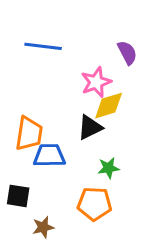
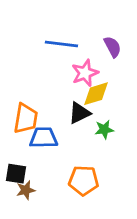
blue line: (43, 46) -> (61, 44), moved
green star: (109, 168) -> (104, 129), moved
brown star: (43, 227) -> (26, 190), moved

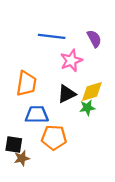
yellow diamond: (96, 94) -> (92, 92), moved
orange trapezoid: (26, 118) -> (26, 84), moved
orange pentagon: (84, 180) -> (54, 138), moved

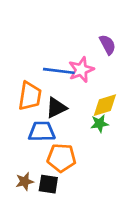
blue line: (52, 36) -> (59, 71), moved
black triangle: (67, 94) -> (56, 108), moved
black square: (14, 144) -> (48, 184), moved

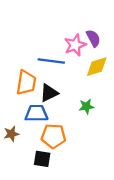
pink star: (81, 70) -> (75, 45), moved
yellow diamond: (105, 105) -> (97, 67), moved
brown star: (25, 181) -> (11, 134), moved

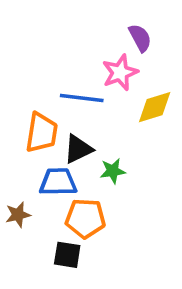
purple semicircle: (93, 38) -> (140, 38), moved
green star: (87, 107) -> (113, 171), moved

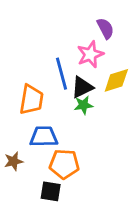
blue line: (82, 98) -> (62, 74), turned 68
black triangle: (78, 149) -> (82, 87), moved
green star: (113, 171) -> (83, 105), moved

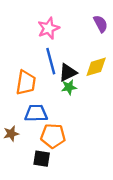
purple semicircle: (105, 28) -> (101, 24), moved
pink star: (90, 54) -> (48, 28), moved

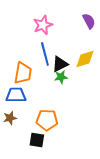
blue trapezoid: (36, 113) -> (16, 95), moved

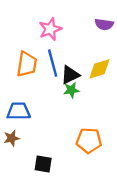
purple semicircle: (89, 21) -> (104, 24), turned 126
orange trapezoid: (23, 73) -> (27, 64), moved
orange pentagon: (47, 120) -> (89, 141), moved

